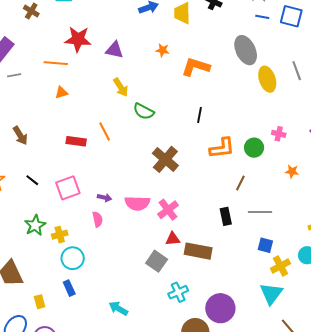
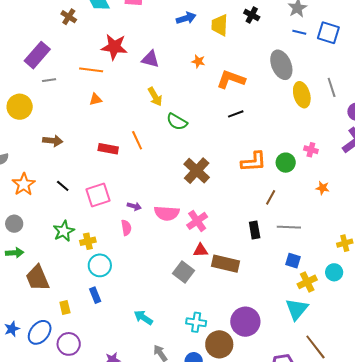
black line: (200, 115) -> (236, 114), moved, turned 56
brown arrow: (20, 136) -> (53, 141), turned -54
cyan cross: (178, 292) -> (196, 322), moved, turned 30

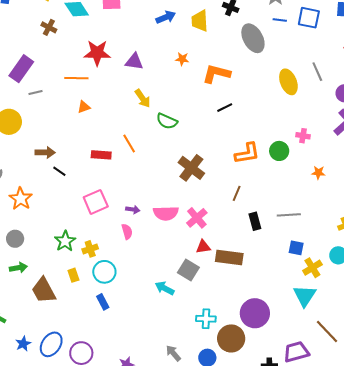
gray ellipse: (281, 65) -> (253, 38), moved
black line: (63, 186) -> (59, 171), moved
brown line: (271, 197) -> (237, 193), moved
yellow rectangle: (65, 308) -> (73, 275), moved
cyan arrow: (143, 318) -> (165, 288), moved

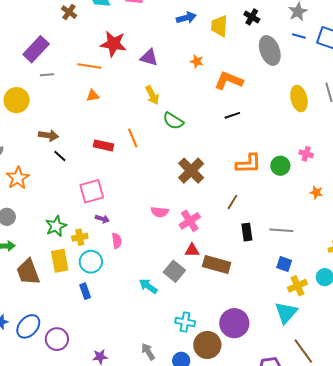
purple arrow: (133, 210) -> (102, 219), moved
pink semicircle: (166, 213) -> (160, 212), size x0.7
pink semicircle: (127, 232) -> (117, 241), moved
yellow rectangle: (73, 275) -> (60, 261), size x1.6

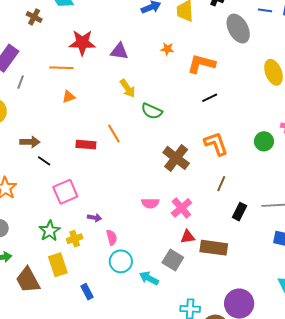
gray line: (47, 75) -> (21, 82), turned -56
orange L-shape: (248, 164) -> (216, 144), moved, turned -100
pink square: (92, 191) -> (65, 192), moved
black rectangle: (247, 232) -> (239, 212), turned 42
cyan circle: (91, 262) -> (121, 261), moved

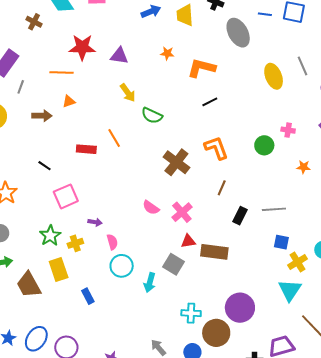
brown arrow: (30, 142) -> (42, 116), moved
pink semicircle: (150, 203) -> (151, 208), turned 36
cyan arrow: (149, 278) -> (150, 283), turned -102

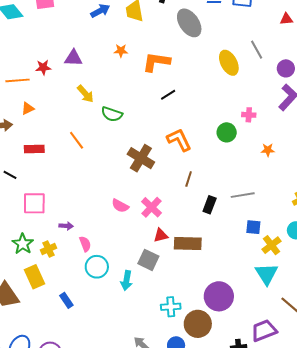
red star: (82, 47) -> (43, 67), moved, size x0.6
red rectangle: (86, 149) -> (34, 149), moved
pink square: (66, 196) -> (34, 203), turned 30

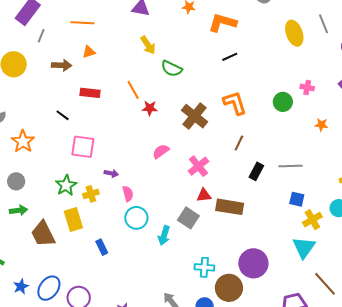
red star: (43, 67) -> (150, 108), moved
pink semicircle: (120, 206) -> (161, 151), moved, turned 108

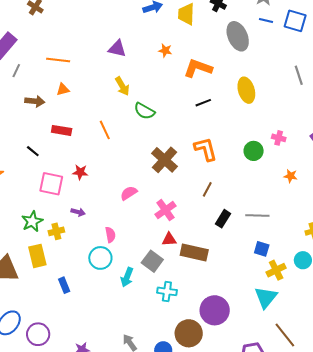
yellow ellipse: (294, 33) -> (246, 90), moved
red star: (150, 108) -> (80, 172), moved
pink semicircle: (128, 194) -> (110, 235), moved
cyan cross: (204, 267) -> (167, 291), moved

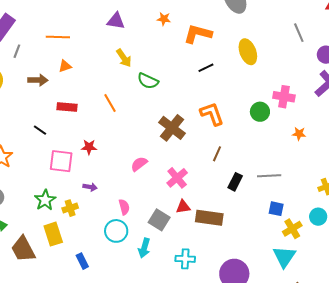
pink cross: (279, 138) -> (284, 97), size x1.5
gray square: (152, 261) -> (159, 220), moved

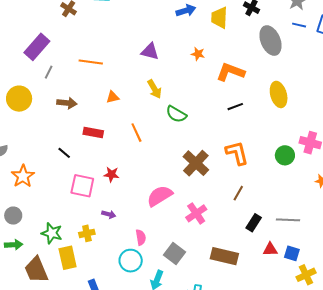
orange triangle: (65, 66) -> (113, 97), moved
pink semicircle: (139, 164) -> (160, 196), size x1.5
green star: (45, 200) -> (52, 233), moved, turned -30
red triangle: (183, 207) -> (270, 249), moved

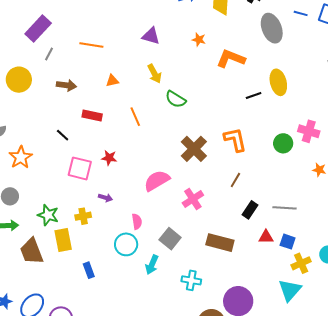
black line: (235, 107) -> (254, 95), moved

